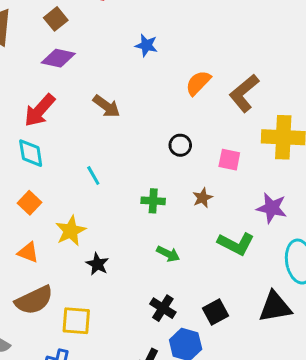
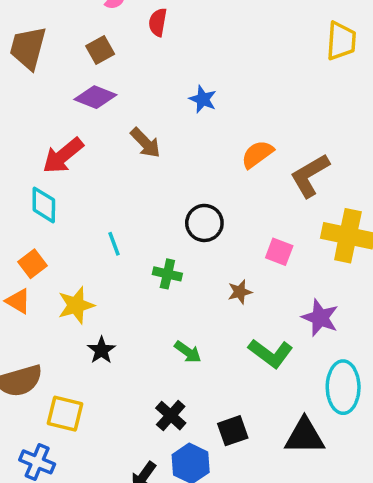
brown arrow: (106, 106) -> (145, 143), moved
black circle: (180, 145) -> (204, 223), moved, size x1.4
green cross: (153, 201) -> (167, 274), moved
orange triangle: (28, 252) -> (18, 301), moved

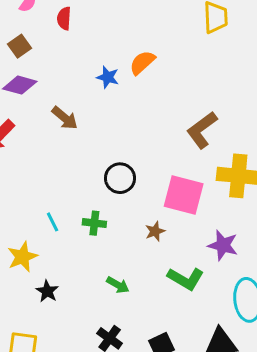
orange semicircle: (257, 154) -> (142, 63), moved
cyan line: (114, 244) -> (52, 222), moved
pink square: (279, 252) -> (184, 195), size x1.8

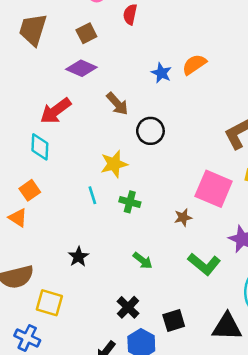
black circle: (120, 178) -> (150, 131), moved
yellow star: (22, 257) -> (114, 164), moved

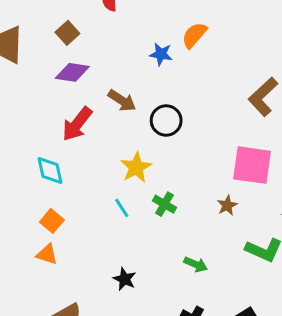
red arrow: (56, 111) -> (77, 124), moved
green cross: (130, 202) -> (164, 204), turned 30

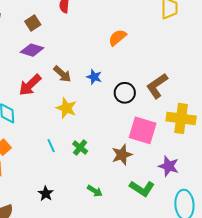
blue star: (161, 54) -> (94, 77), moved
black circle: (166, 121) -> (125, 93), moved
yellow star: (136, 167) -> (66, 108), moved, turned -30
brown star: (227, 205) -> (122, 155), size x1.5

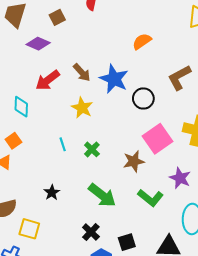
purple diamond: (32, 50) -> (38, 44), moved
blue star: (94, 77) -> (114, 79), size x1.8
brown L-shape: (157, 86) -> (179, 78), moved
pink square: (143, 130) -> (158, 139), turned 32
green arrow: (95, 191) -> (102, 195), size x1.8

